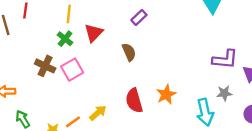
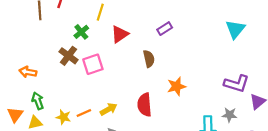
green cross: (65, 39) -> (81, 32), moved
orange star: (166, 94) -> (177, 86), moved

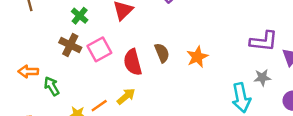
brown semicircle: (149, 59) -> (162, 53), moved
green arrow: (38, 101) -> (52, 86), moved
red semicircle: (144, 105) -> (133, 62), moved

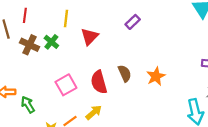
brown cross: (70, 45) -> (30, 45), moved
pink square: (99, 49) -> (66, 85), moved

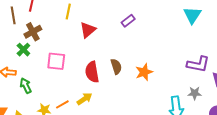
green cross: (51, 42) -> (23, 50), moved
brown cross: (30, 45) -> (33, 32), turned 30
pink square: (66, 85) -> (56, 61), moved, turned 30

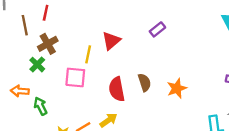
yellow line: (68, 11) -> (88, 54), moved

